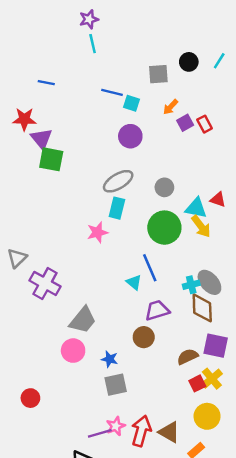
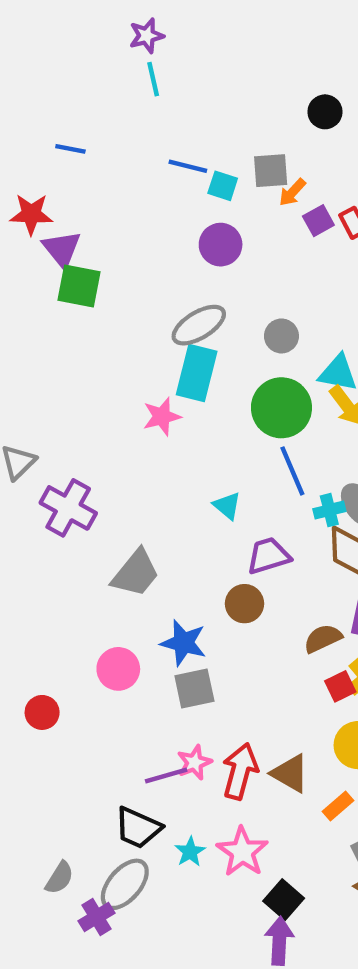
gray square: (158, 74) -> (271, 171), moved
cyan rectangle: (117, 208) -> (197, 373), size x1.4
blue line: (150, 268) -> (292, 471), moved
pink circle: (73, 351) -> (118, 669), moved
blue star: (110, 359) -> (184, 643), size x1.5

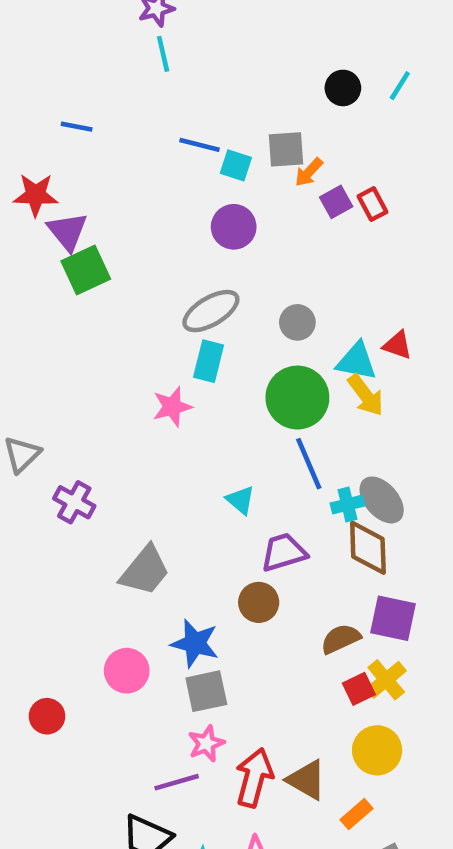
green square: (79, 286) -> (86, 270), turned -36
cyan rectangle: (197, 373) -> (209, 361), size x0.7
purple cross: (68, 508) -> (74, 502), size x0.7
pink star: (194, 762) -> (206, 744), moved

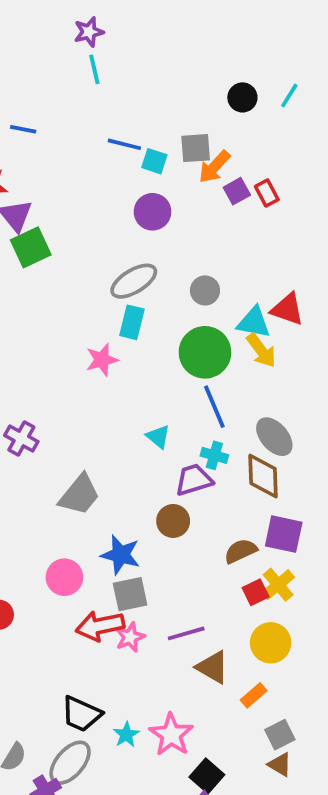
orange arrow: (309, 172) -> (214, 167), size x1.4
red triangle: (398, 345) -> (287, 309), size x1.4
cyan cross: (347, 505) -> (214, 455), moved, turned 30
red arrow: (254, 778) -> (100, 626), moved, turned -117
purple line: (177, 782) -> (186, 633), moved

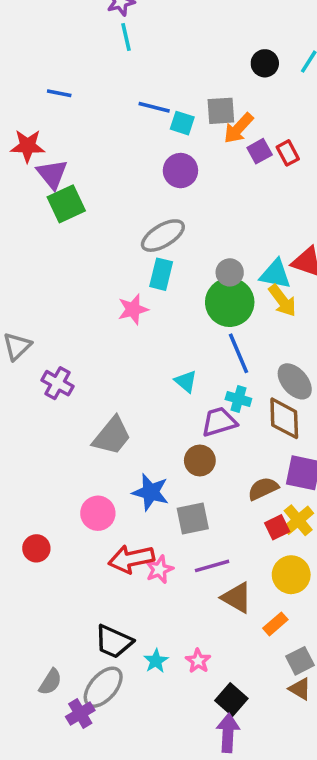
gray circle: (205, 290) -> (230, 272), moved
gray square: (130, 594) -> (193, 518), moved
pink star: (171, 735) -> (198, 661), size x0.6

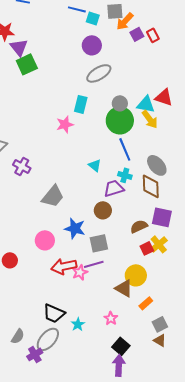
gray ellipse: (163, 236) -> (99, 73), moved
purple line: (212, 566) -> (94, 264), moved
yellow circle: (291, 575) -> (136, 275), moved
pink star: (198, 661) -> (111, 318), moved

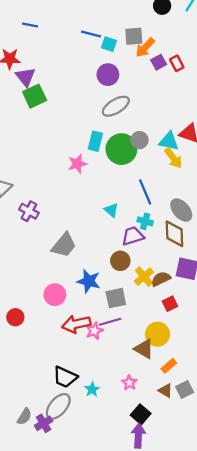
green circle: (120, 120) -> (121, 149), moved
yellow cross: (159, 244) -> (144, 277), moved
gray semicircle: (18, 336) -> (24, 417), moved
brown triangle: (160, 340) -> (165, 391), moved

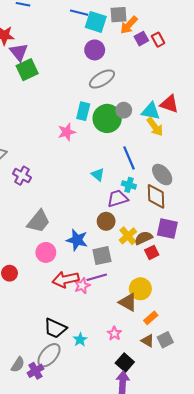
cyan square: (109, 44) -> (96, 22), size x1.5
gray trapezoid: (64, 245) -> (39, 221), moved
red square: (170, 304) -> (152, 252), moved

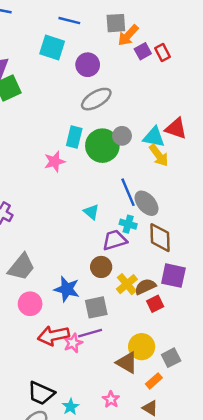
cyan square: (96, 22) -> (52, 48), moved
gray ellipse: (162, 175) -> (146, 203), moved
gray square: (165, 340) -> (171, 358), moved

